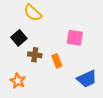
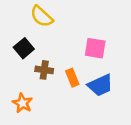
blue trapezoid: (87, 79) -> (100, 85), moved

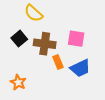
brown cross: (44, 70) -> (45, 44), moved, size x1.5

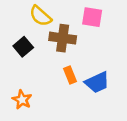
pink square: (76, 39) -> (92, 17), moved
brown cross: (45, 44) -> (63, 38), moved

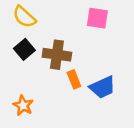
yellow semicircle: (40, 16) -> (24, 17), moved
brown cross: (63, 38) -> (57, 55), moved

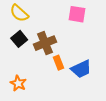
brown cross: (57, 55) -> (45, 43), turned -30

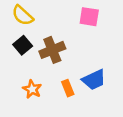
orange rectangle: (58, 63) -> (68, 88), moved
orange star: (18, 83) -> (32, 89), moved

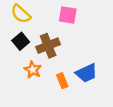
pink square: (89, 17) -> (68, 15), moved
orange star: (32, 89) -> (33, 70), moved

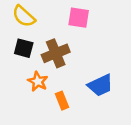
black square: (21, 41) -> (24, 48), turned -35
orange rectangle: (62, 81) -> (62, 101), moved

